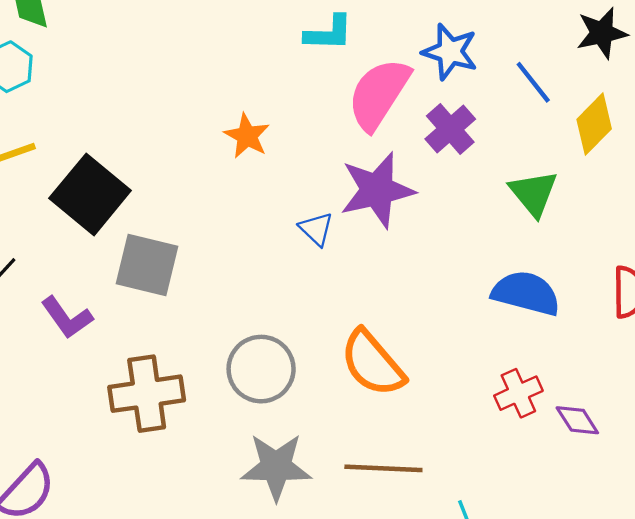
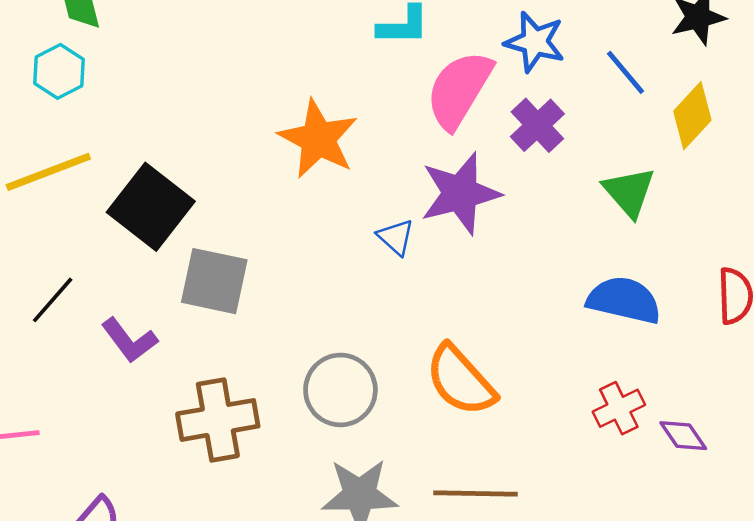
orange star: (247, 136) -> (318, 139), size x1.6

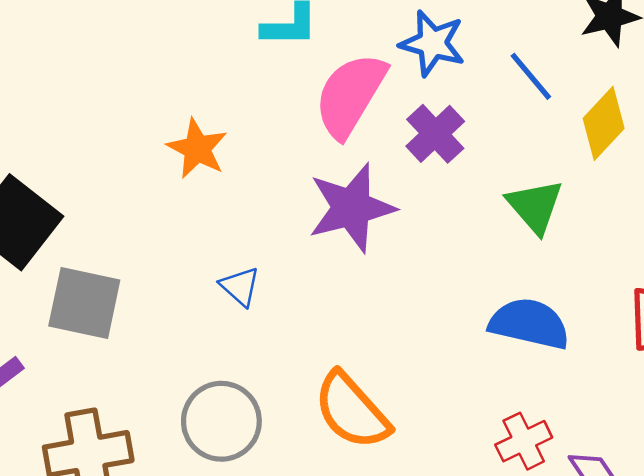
orange star: (318, 139) -> (197, 149), size x0.7
blue triangle: (396, 237) -> (240, 286), moved

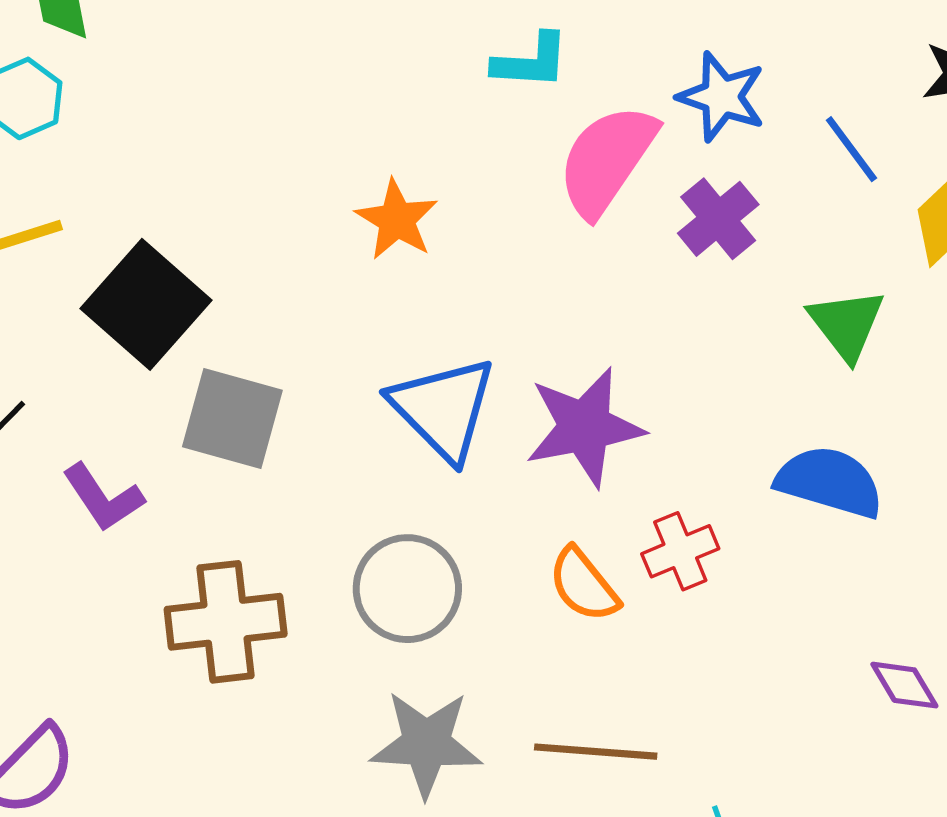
purple star: (352, 208) -> (585, 427), moved
blue triangle: (240, 286) -> (443, 409), size x2.0
orange semicircle: (352, 411) -> (584, 585), size x0.7
red cross: (524, 441) -> (680, 551), moved

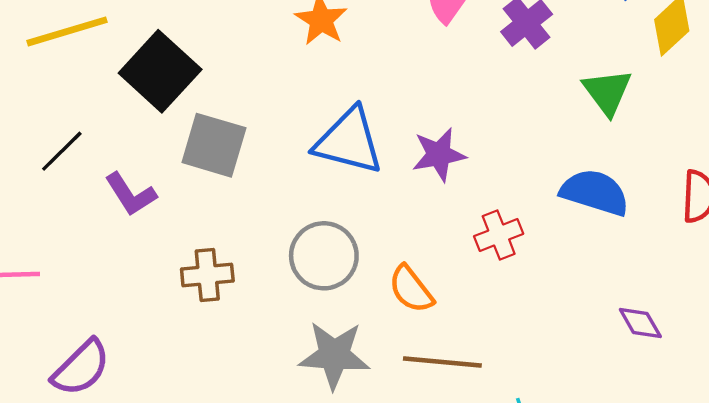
blue triangle: (443, 409) -> (349, 141), turned -32
purple star: (585, 427) -> (439, 155), size x0.7
orange semicircle: (584, 585) -> (411, 289), moved
brown cross: (226, 622) -> (207, 275), size x0.7

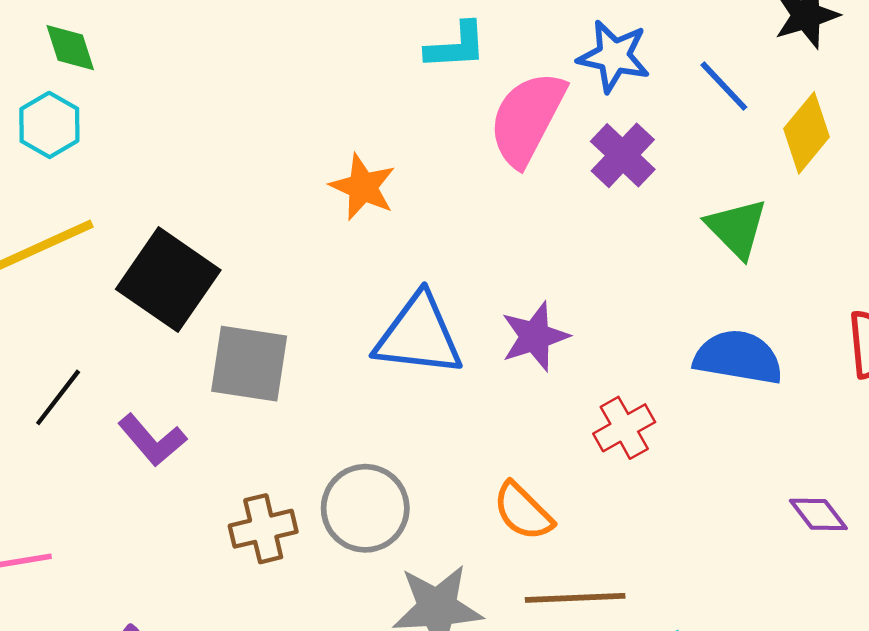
gray circle: (324, 256) -> (365, 508), moved

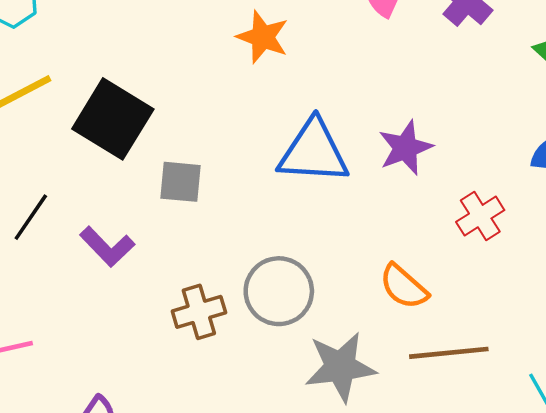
gray square: (249, 364) -> (181, 182), size x0.7

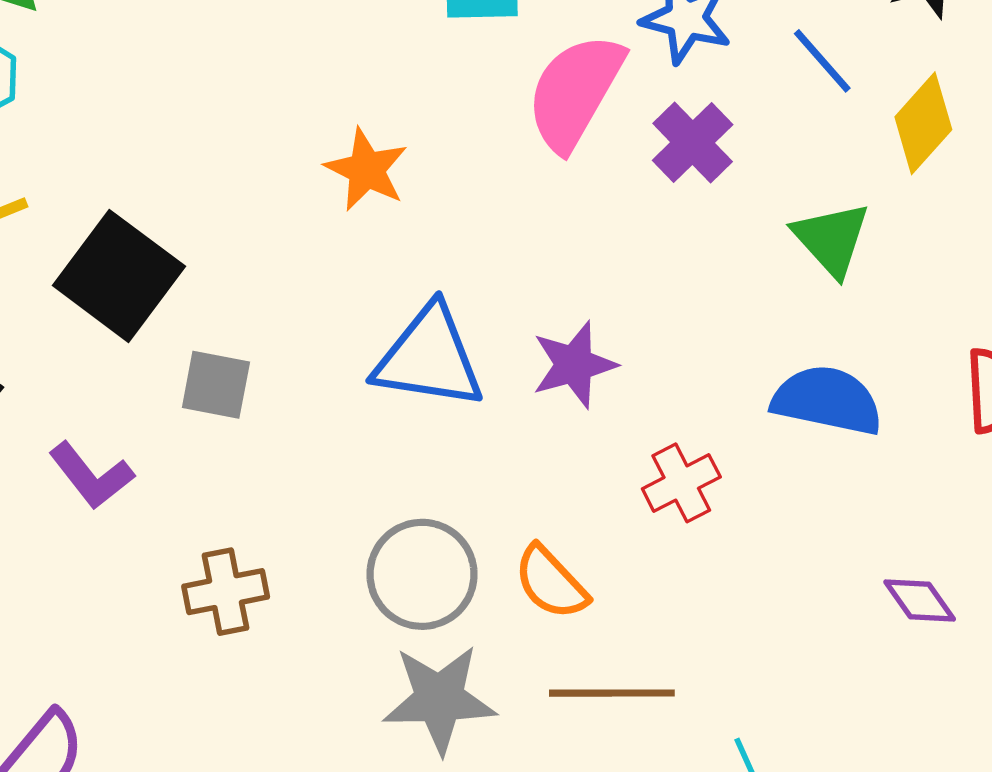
gray circle: (279, 291) -> (422, 574), moved

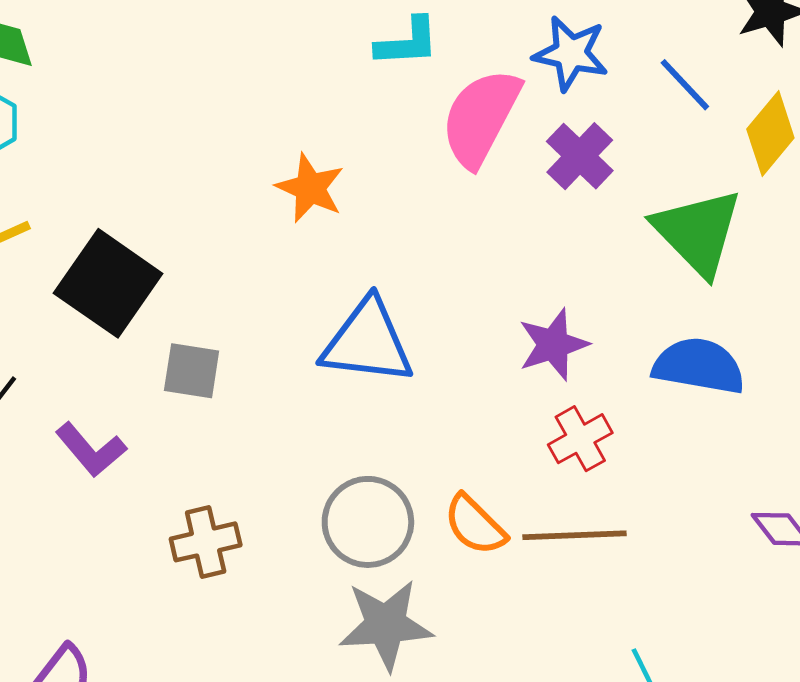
green triangle: (831, 239) -> (698, 232), size x1.4
purple star: (574, 365) -> (553, 345), moved
brown line: (612, 693) -> (574, 535), moved

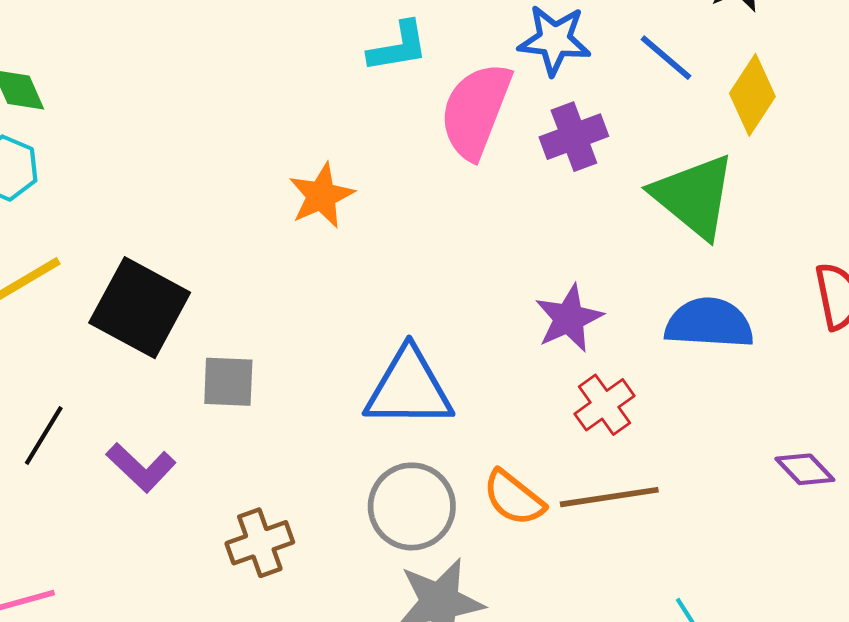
purple cross: (580, 156) -> (574, 137), turned 32
orange star: (310, 188) -> (321, 196), turned 30
blue triangle: (367, 342) -> (409, 388), moved

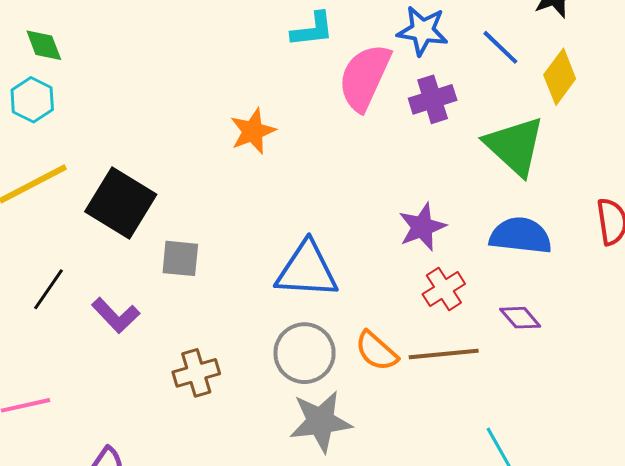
purple diamond: (805, 469) -> (520, 318), moved

